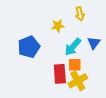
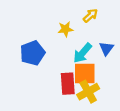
yellow arrow: (80, 14) -> (90, 16), turned -120
orange square: (75, 65) -> (85, 73), size x1.5

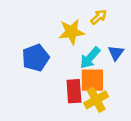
yellow star: (65, 29) -> (71, 32), size x1.5

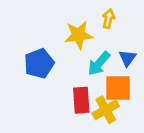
yellow arrow: (99, 17) -> (108, 19), turned -35
orange square: (92, 80) -> (118, 88), moved

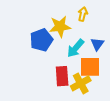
blue pentagon: (39, 64) -> (41, 40), moved

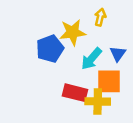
red rectangle: (62, 76) -> (75, 93), turned -72
yellow cross: (81, 83) -> (98, 101), turned 30

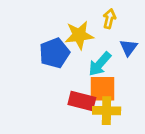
blue triangle: (118, 54) -> (129, 48), moved
orange square: (109, 81) -> (102, 89), moved

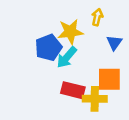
cyan arrow: (100, 64) -> (67, 57), moved
orange square: (102, 89) -> (109, 79), moved

